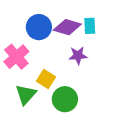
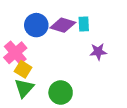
purple star: (78, 55) -> (98, 52), moved
yellow square: (46, 79) -> (23, 69), moved

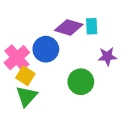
blue circle: (36, 25) -> (46, 49), moved
green circle: (61, 92) -> (81, 82), moved

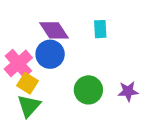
purple diamond: (69, 27) -> (54, 30), moved, turned 40
purple star: (107, 56) -> (128, 91), moved

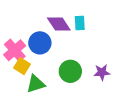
purple diamond: (54, 30) -> (59, 24), moved
green triangle: (29, 106) -> (36, 84), moved, turned 30

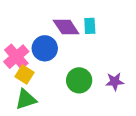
green triangle: (36, 84) -> (26, 99), moved

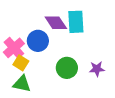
cyan rectangle: (90, 26) -> (76, 22), size x1.6
green triangle: (26, 99) -> (22, 84), turned 30

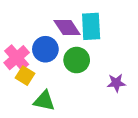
green circle: (67, 68) -> (77, 60), moved
green triangle: (22, 84) -> (44, 101), moved

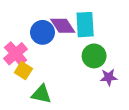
blue circle: (45, 49) -> (42, 32), moved
green circle: (77, 60) -> (94, 56), moved

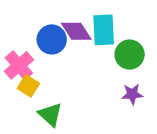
green circle: (94, 56) -> (130, 55), moved
green triangle: (41, 94) -> (50, 115), turned 30

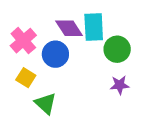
blue circle: (52, 39) -> (55, 54), moved
pink cross: (19, 65) -> (23, 41), moved

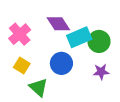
cyan rectangle: (94, 27) -> (79, 37), moved, turned 70
blue circle: (55, 54) -> (61, 63), moved

